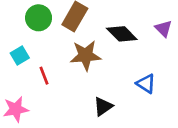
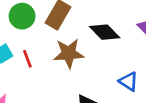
red line: (44, 76) -> (27, 59), moved

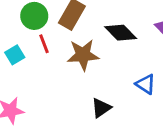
red line: (27, 59) -> (44, 44), moved

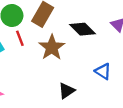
brown star: (83, 55) -> (52, 47), turned -30

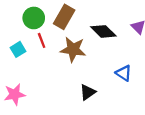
brown star: (52, 47) -> (73, 49), turned -30

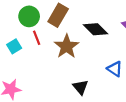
brown star: (73, 49) -> (67, 46), turned 30
black triangle: (88, 92) -> (81, 87), turned -35

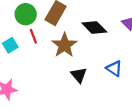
black triangle: (81, 87) -> (79, 75), moved

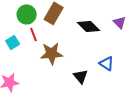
brown star: (64, 45) -> (52, 53), moved, turned 30
black triangle: (79, 75) -> (81, 76), moved

